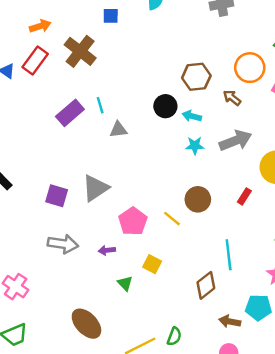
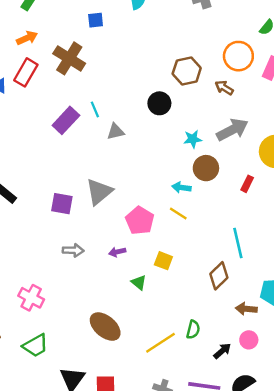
cyan arrow: (192, 116) -> (181, 187), moved
brown circle: (198, 199) -> (206, 168), moved
gray arrow: (63, 244) -> (73, 250), size x0.7

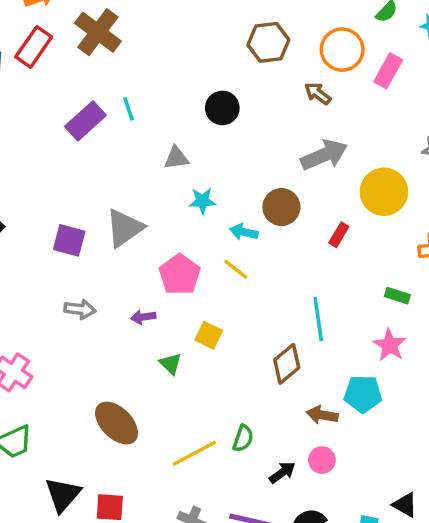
brown hexagon: (187, 71) -> (268, 42), moved
gray triangle: (116, 132) -> (176, 158), moved
cyan star: (193, 139) -> (202, 201), moved

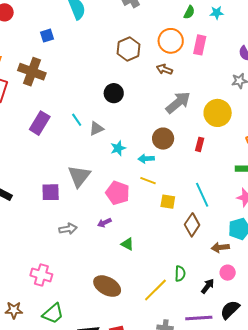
cyan line: (129, 109) -> (77, 120), moved
yellow square: (209, 335) -> (168, 202), moved

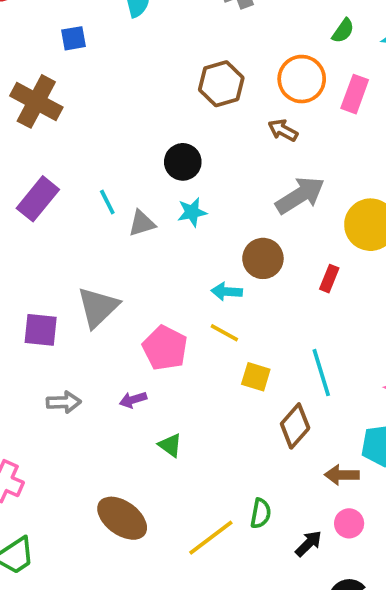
cyan star: (118, 148) -> (192, 212), moved

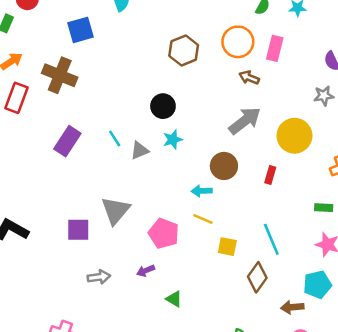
blue square: (74, 38) -> (80, 30), size x1.5
brown arrow: (283, 130) -> (249, 78), moved

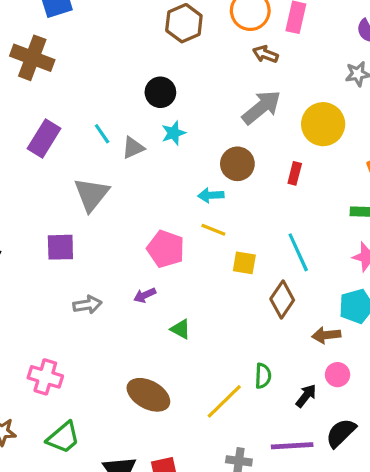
gray triangle: (116, 210) -> (91, 194), moved

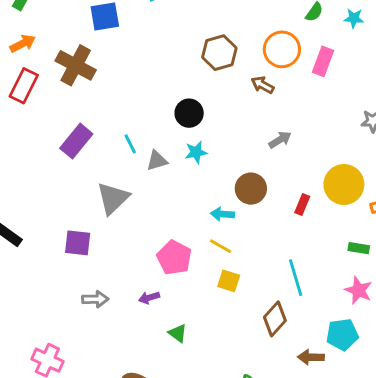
brown arrow: (265, 54) -> (263, 85), moved
gray arrow: (261, 107) -> (280, 140), size x0.6
yellow circle: (323, 124) -> (344, 184), moved
yellow square: (244, 263) -> (229, 281), moved

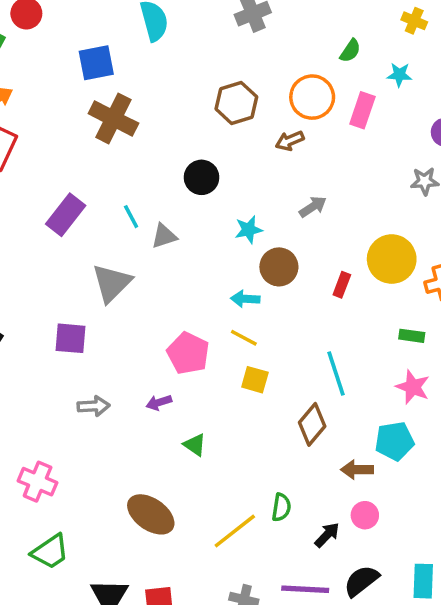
cyan star: (354, 18) -> (399, 75), moved
brown cross: (76, 65) -> (113, 118), moved
brown arrow: (263, 85) -> (290, 141), turned -50
cyan star: (196, 152) -> (249, 230), moved

